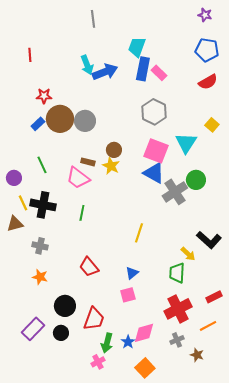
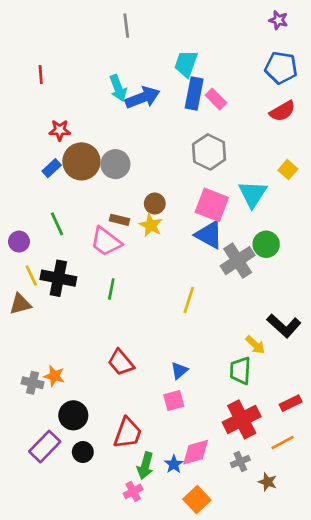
yellow line: (139, 233) -> (189, 300), moved
gray cross: (40, 246) -> (33, 383), moved
black circle: (65, 306) -> (73, 415), moved

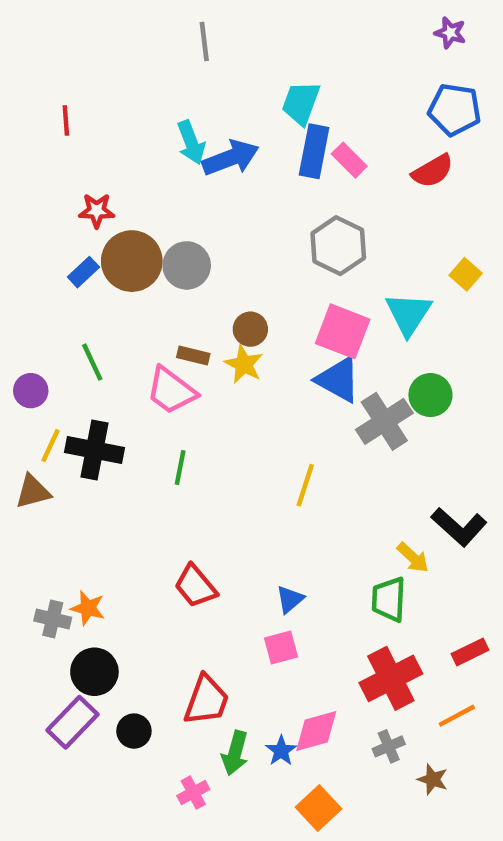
red semicircle: (282, 111) -> (433, 171), moved
yellow line: (31, 275) -> (51, 446), turned 50
black circle: (73, 415) -> (94, 672), moved
pink cross: (133, 491) -> (193, 793), moved

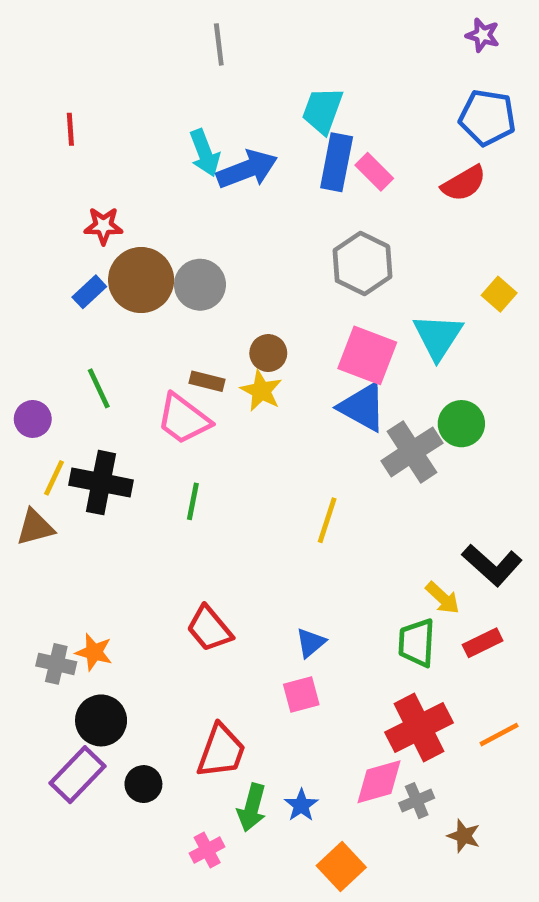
red rectangle: (470, 652) -> (483, 643), moved
orange line: (457, 716) -> (499, 735), moved
pink diamond: (316, 731) -> (379, 782), moved

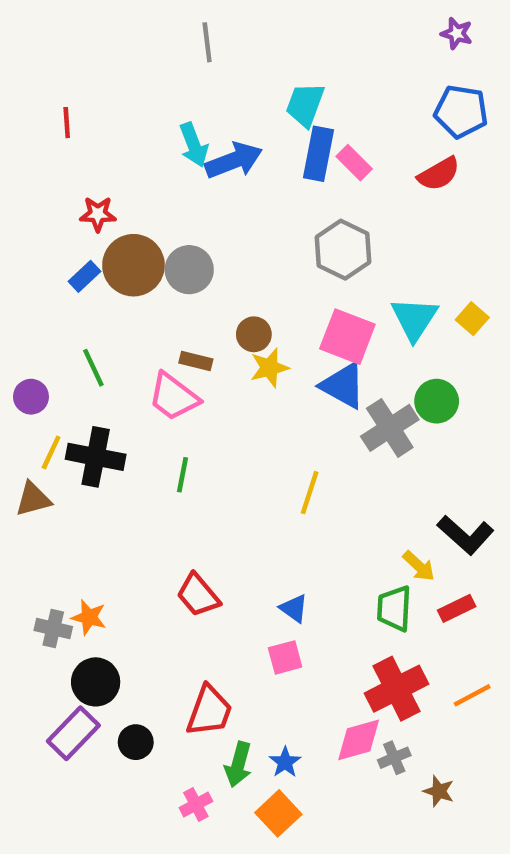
yellow square: (499, 294) -> (472, 319), moved
yellow star: (261, 391) -> (269, 368), moved, turned 30
blue triangle: (311, 643) -> (294, 608), turned -44
orange square: (341, 866) -> (278, 813), moved

